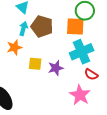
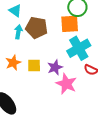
orange star: (14, 47) -> (13, 63), moved
pink star: (80, 95) -> (66, 84), moved

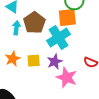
brown pentagon: (37, 28) -> (34, 23), turned 30
cyan cross: (79, 48) -> (58, 38), moved

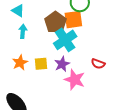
brown pentagon: (34, 23) -> (55, 22), moved

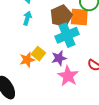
orange star: (20, 63) -> (27, 60), moved
yellow square: (41, 64) -> (38, 54), turned 32

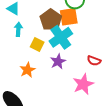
yellow square: (38, 54) -> (37, 44), moved
pink star: (68, 76) -> (83, 84), moved, turned 30

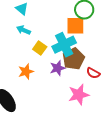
brown pentagon: (51, 20) -> (74, 59), moved
cyan arrow: (18, 29) -> (24, 30), turned -80

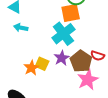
yellow square: (40, 48) -> (42, 64), moved
brown pentagon: (74, 59) -> (81, 61), moved

